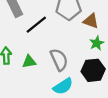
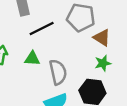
green triangle: (29, 62) -> (32, 59), moved

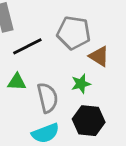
green star: (103, 63) -> (81, 84), moved

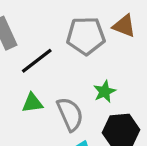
brown triangle: (99, 56) -> (124, 26), moved

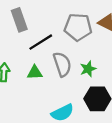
gray semicircle: (70, 114) -> (62, 64), moved

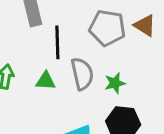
black line: (41, 42) -> (57, 42), turned -65

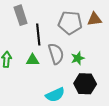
brown triangle: (145, 26) -> (94, 19), turned -35

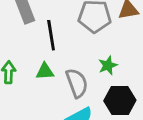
gray semicircle: (56, 54) -> (77, 83), moved

